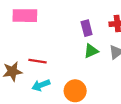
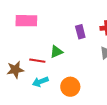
green triangle: (91, 51) -> (56, 52), moved

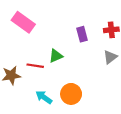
pink rectangle: (26, 21) -> (23, 22), turned 35
cyan arrow: (40, 82) -> (44, 97), moved, turned 56

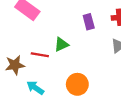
cyan arrow: (44, 97) -> (35, 88), moved

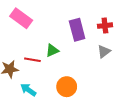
purple rectangle: (89, 22) -> (77, 30), size x1.5

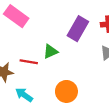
purple rectangle: (77, 30) -> (78, 29), turned 45

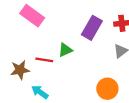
orange circle: (66, 91) -> (107, 89), moved

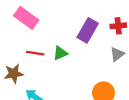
red line: (44, 60) -> (35, 53), moved

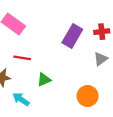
green triangle: (60, 53) -> (44, 80), moved

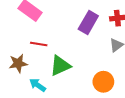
green triangle: (44, 80) -> (60, 66), size x1.5

